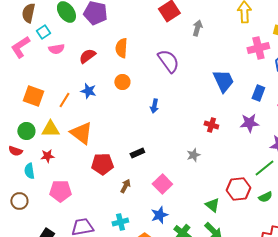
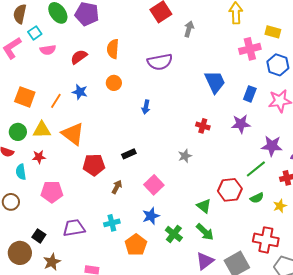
purple semicircle: (168, 61) -> (160, 62), turned 115

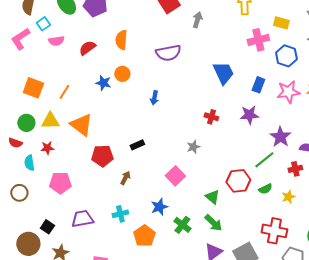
blue star: (80, 92) -> (103, 83), moved
purple star: (272, 146) -> (280, 137), turned 30
pink square: (154, 185) -> (175, 176), moved

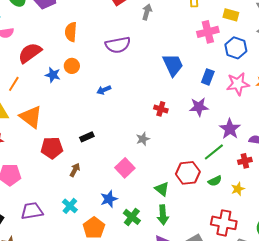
red semicircle: (87, 48) -> (30, 53), moved, size x1.4
blue arrow: (154, 98) -> (104, 90), turned 56
cyan cross: (120, 214) -> (70, 206), turned -35
green arrow: (213, 223) -> (163, 215), turned 42

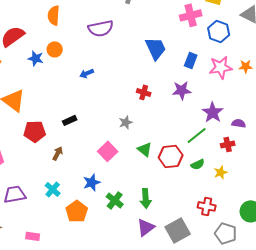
green triangle: (162, 189) -> (145, 149), moved
red cross: (224, 223) -> (207, 206), size x0.7

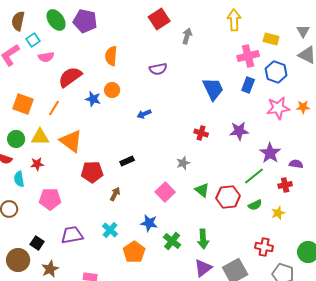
purple semicircle: (101, 28) -> (158, 69), size x0.7
blue rectangle: (191, 60) -> (248, 85), moved
blue star: (92, 182) -> (149, 223), turned 30

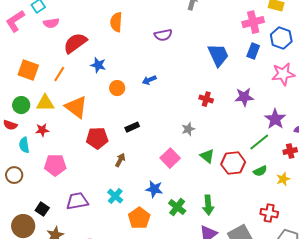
orange circle: (112, 90) -> (117, 88), moved

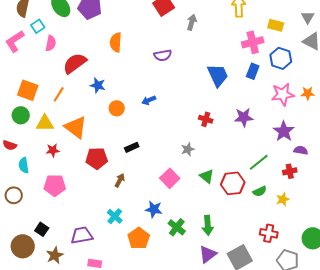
pink semicircle: (51, 23) -> (51, 43), turned -70
green circle: (21, 105) -> (21, 115), moved
purple star: (275, 119) -> (284, 131), moved
red star: (42, 130) -> (53, 150), moved
purple trapezoid: (77, 201) -> (82, 235), moved

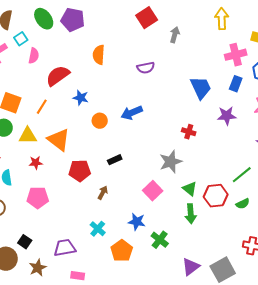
blue arrow: (149, 100) -> (132, 113), size x1.5
purple star: (244, 117) -> (227, 116), moved
gray star: (188, 149) -> (171, 162), size x1.6
green arrow: (208, 225) -> (191, 214), moved

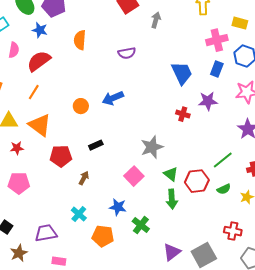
pink semicircle: (34, 56) -> (14, 50), moved
blue star: (81, 98) -> (40, 30), moved
orange line: (42, 107) -> (34, 92), moved
red cross: (189, 132) -> (183, 114), moved
orange pentagon: (122, 251) -> (103, 236), turned -30

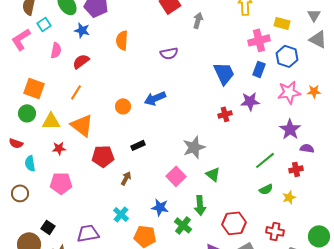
red semicircle: (39, 61) -> (81, 61), size x0.7
red cross: (183, 114) -> (225, 114), turned -32
red hexagon: (197, 181) -> (234, 223), moved
green arrow: (172, 199) -> (200, 205), moved

